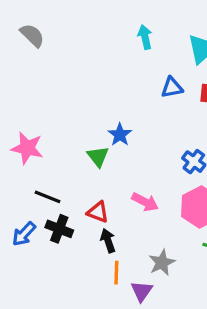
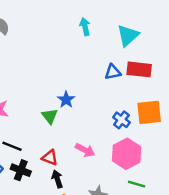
blue triangle: (172, 88) -> (113, 72), moved

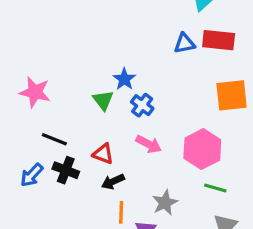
blue cross: (121, 120) -> (142, 105), moved
black arrow: (57, 179) -> (113, 182), turned -96

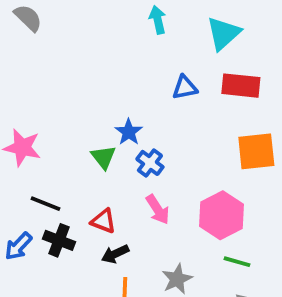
blue triangle: (184, 43) -> (185, 88), moved
pink arrow: (149, 144) -> (158, 209), turned 30

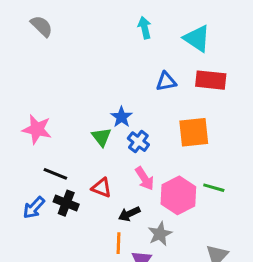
cyan triangle: (223, 33) -> (197, 38), turned -44
orange square: (256, 151) -> (194, 132), moved
pink hexagon: (222, 215) -> (178, 195), moved
black arrow: (115, 254) -> (129, 214), moved
green line: (237, 262) -> (214, 188), moved

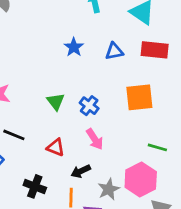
blue star: (122, 117) -> (74, 47), moved
pink hexagon: (178, 195) -> (141, 180), moved
black cross: (66, 203) -> (35, 186), moved

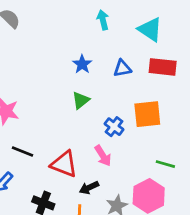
green triangle: (56, 101) -> (81, 100), moved, turned 30
blue cross: (89, 106) -> (114, 127), moved
red triangle: (56, 147) -> (64, 164), size x1.5

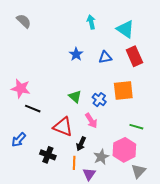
red rectangle: (163, 67) -> (134, 56), turned 60
green triangle: (81, 100) -> (75, 96), moved, turned -40
black line: (22, 152) -> (33, 109), moved
black arrow: (89, 188) -> (81, 144), turned -40

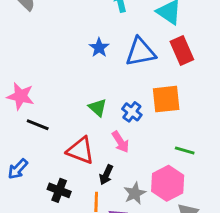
blue triangle: (105, 57) -> (140, 52), size x1.6

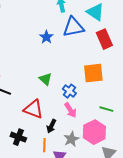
blue triangle: (140, 52) -> (73, 27), moved
blue cross: (132, 112) -> (69, 91), moved
pink arrow: (120, 142) -> (70, 110), moved

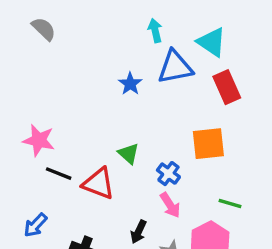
red triangle: (33, 109) -> (99, 184), moved

